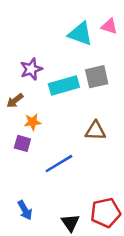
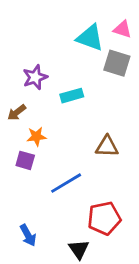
gray square: (97, 77) -> (117, 63), moved, turned 30
cyan rectangle: (64, 85) -> (72, 96), size x0.7
red pentagon: (106, 213) -> (104, 218), moved

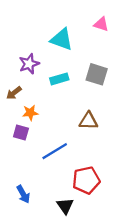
cyan triangle: (90, 38) -> (62, 39), moved
gray square: (117, 63) -> (97, 74), moved

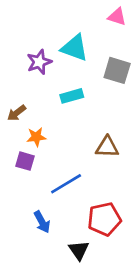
pink triangle: (101, 24) -> (117, 17), moved
purple star: (29, 64) -> (39, 62), moved
gray square: (97, 74) -> (117, 70), moved
blue arrow: (23, 194) -> (42, 222), moved

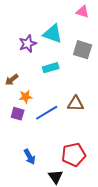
blue line: (66, 184) -> (47, 113), moved

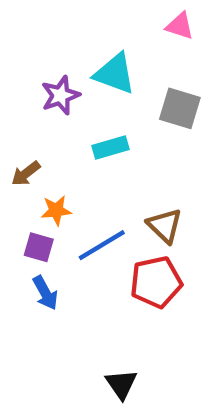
brown triangle: (76, 104) -> (165, 226), turned 42
red pentagon: (74, 155) -> (156, 282), moved
blue arrow: (30, 157) -> (45, 293), moved

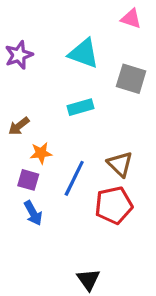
purple star: (60, 95) -> (19, 55), moved
blue line: (102, 245) -> (74, 178), turned -33

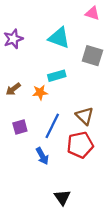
orange star: (41, 153) -> (40, 92), moved
purple square: (28, 180) -> (20, 127), turned -32
blue arrow: (33, 213) -> (42, 156), moved

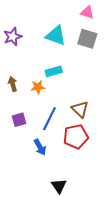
gray square: (92, 56) -> (87, 39), moved
brown arrow: (13, 89) -> (13, 84), turned 112

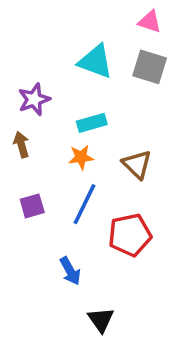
purple star: (13, 37) -> (34, 99), moved
orange star: (38, 87) -> (81, 157), moved
brown triangle: (80, 109) -> (137, 164), moved
blue arrow: (40, 147) -> (70, 271), moved

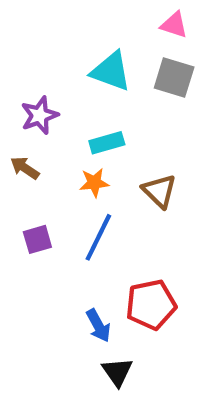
brown arrow: (21, 145) -> (25, 168), turned -40
red pentagon: (130, 235) -> (151, 305), moved
blue arrow: (70, 271) -> (98, 326), moved

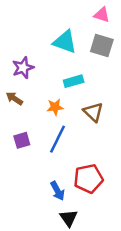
cyan rectangle: (107, 143) -> (74, 81), moved

